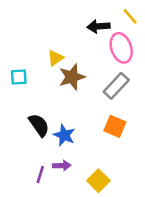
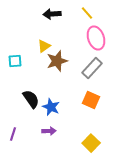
yellow line: (130, 16) -> (87, 13), moved
black arrow: (98, 26) -> (52, 14), moved
purple line: (40, 174) -> (13, 134), moved
yellow square: (98, 181) -> (91, 143), moved

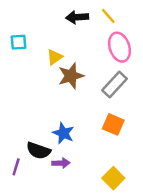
black arrow: (52, 14) -> (77, 17), moved
cyan square: (15, 61) -> (19, 42), moved
black semicircle: (31, 99) -> (38, 151), moved, turned 144

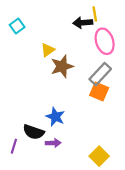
yellow line: (108, 16) -> (95, 14), turned 32
black arrow: (77, 17) -> (83, 23), moved
cyan square: (19, 42) -> (17, 26), moved, turned -32
orange square: (113, 124) -> (99, 92), moved

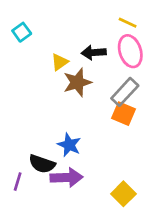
yellow line: (95, 14) -> (128, 23), moved, turned -56
black arrow: (83, 23) -> (94, 53), moved
purple arrow: (53, 143) -> (66, 177), size x1.6

